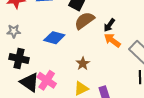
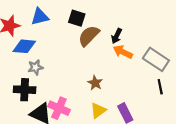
gray star: (14, 31) -> (35, 67), moved
blue diamond: (54, 38) -> (24, 46), moved

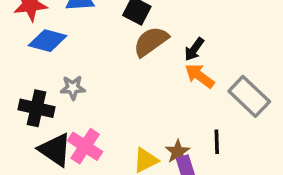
gray star: (35, 67) -> (73, 88), moved
brown star: (95, 83) -> (178, 152), moved
black line: (160, 87) -> (217, 142), moved

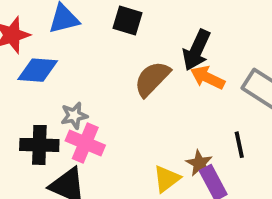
brown semicircle: (151, 41) -> (152, 79), moved
black arrow: (194, 49) -> (197, 50), size x1.5
pink cross: (85, 146) -> (85, 143), moved

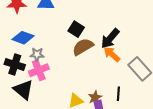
black square: (127, 20) -> (76, 29), moved
blue diamond: (38, 70) -> (23, 38), moved
pink cross: (85, 143) -> (39, 70), turned 30

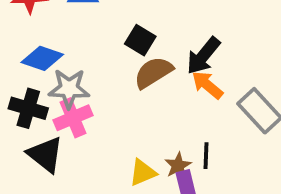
gray star: (37, 54) -> (69, 89), size x1.5
black line: (118, 94) -> (206, 156), moved

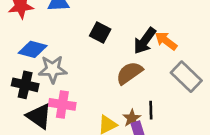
brown semicircle: (153, 72) -> (129, 73), moved
orange arrow: (207, 85) -> (166, 41), moved
pink cross: (73, 118) -> (62, 104), moved, turned 35

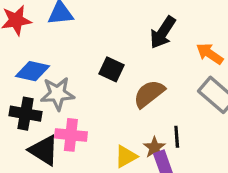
black square: (100, 33) -> (112, 69), moved
black arrow: (145, 41) -> (163, 32), moved
orange arrow: (166, 41) -> (210, 54), moved

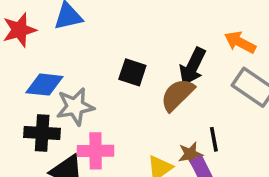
black arrow: (163, 32) -> (193, 66), moved
brown star: (154, 147) -> (190, 154), turned 30

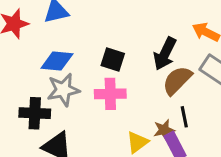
blue diamond: (44, 85) -> (57, 61), moved
brown semicircle: (177, 95) -> (177, 80), moved
pink cross: (96, 151) -> (110, 94), moved

